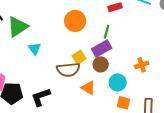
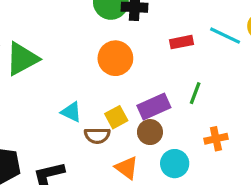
green line: (107, 32) -> (195, 93), moved
cyan triangle: (34, 49) -> (71, 112), moved, turned -32
brown semicircle: (68, 70) -> (97, 136), size x0.7

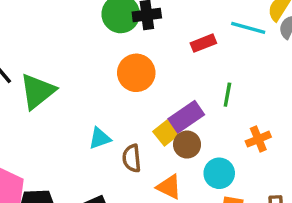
cyan triangle: (71, 112) -> (100, 138), turned -35
yellow square: (116, 117) -> (166, 133), moved
brown semicircle: (97, 136) -> (132, 158), turned 95

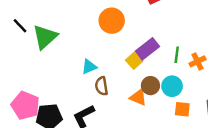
green line: (227, 95) -> (177, 55), moved
brown circle: (187, 145) -> (150, 86), moved
brown semicircle: (132, 158) -> (102, 86), moved

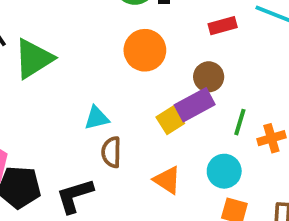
brown circle: (150, 86) -> (209, 77), moved

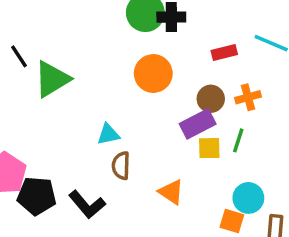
yellow square: (170, 120) -> (209, 148), moved, turned 30
orange cross: (271, 138) -> (248, 97), moved
cyan circle: (224, 171) -> (248, 198), moved
black L-shape: (75, 196) -> (87, 205), turned -114

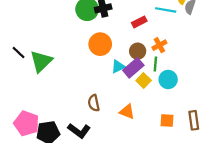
cyan triangle: (108, 134) -> (118, 67), moved
green line: (238, 140) -> (155, 64), moved
yellow square: (209, 148) -> (144, 80), turned -32
cyan circle: (248, 198) -> (168, 79), moved

